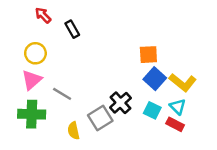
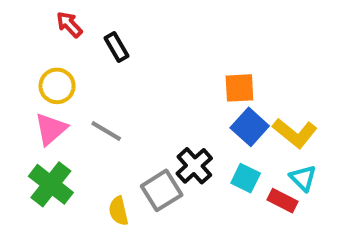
gray line: (62, 94) -> (106, 131), moved
cyan triangle: (178, 107) -> (303, 178), moved
green cross: (32, 114) -> (51, 184), turned 36

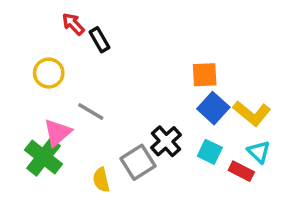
red arrow: (69, 24) -> (73, 24), moved
pink triangle: (51, 129) -> (57, 133), moved

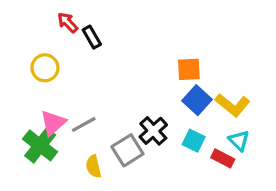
gray line: (91, 112) -> (84, 124), moved, turned -60

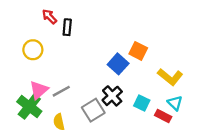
black rectangle: (92, 37) -> (67, 27), turned 35
orange square: (189, 69) -> (138, 51), turned 30
blue square: (197, 100) -> (118, 64), moved
yellow semicircle: (93, 166) -> (59, 122), moved

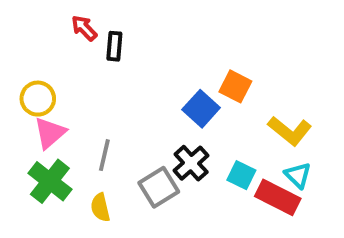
yellow circle: (33, 50) -> (38, 99), moved
pink triangle: (39, 90) -> (50, 133), moved
gray line: (61, 91) -> (104, 155), turned -48
red rectangle: (163, 116) -> (278, 197), size x1.5

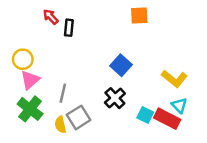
orange square: (235, 86) -> (139, 16), moved, turned -30
cyan square: (241, 175) -> (145, 115), moved
gray square: (159, 187) -> (79, 117), moved

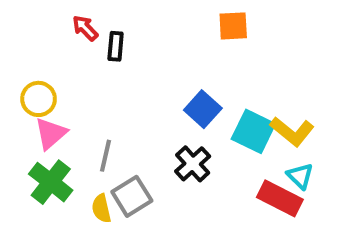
cyan square: (145, 115) -> (253, 131), moved, size x1.5

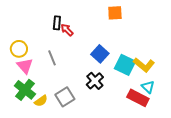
red arrow: (85, 28) -> (67, 30), moved
pink triangle: (51, 133) -> (25, 66), turned -30
gray line: (105, 156) -> (52, 58), moved, turned -35
yellow semicircle: (101, 208) -> (41, 101), moved, turned -112

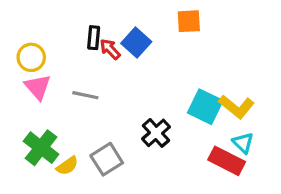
yellow circle: (19, 49) -> (31, 57), moved
blue square: (100, 54) -> (136, 43), moved
gray line: (52, 58) -> (85, 95), turned -56
pink triangle: (25, 66) -> (38, 87), moved

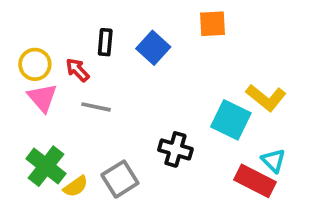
red arrow: (110, 49) -> (77, 70), moved
yellow L-shape: (236, 107) -> (266, 98), moved
black cross: (156, 133) -> (175, 149), turned -32

